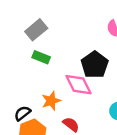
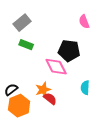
black pentagon: (95, 65) -> (69, 51), turned -30
orange star: (51, 101) -> (43, 90), moved

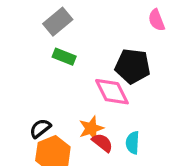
cyan semicircle: (85, 88) -> (133, 143), moved

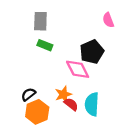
gray rectangle: (58, 22) -> (40, 21), turned -48
black pentagon: (133, 66) -> (92, 52), turned -30
cyan semicircle: (133, 143) -> (92, 104), size x1.5

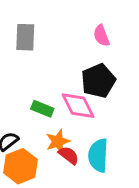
pink semicircle: (108, 20) -> (101, 36), moved
green rectangle: (45, 45) -> (42, 109), moved

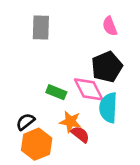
orange star: (58, 141) -> (70, 122), turned 30
cyan semicircle: (98, 155) -> (108, 108), moved

